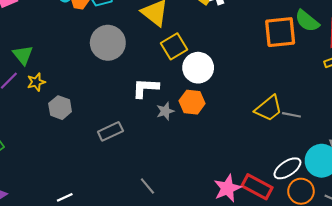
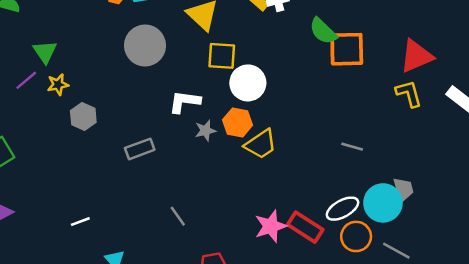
green semicircle: (307, 21) -> (323, 31), moved
yellow square: (174, 46) -> (222, 56), turned 30
yellow trapezoid: (269, 108) -> (261, 144), moved

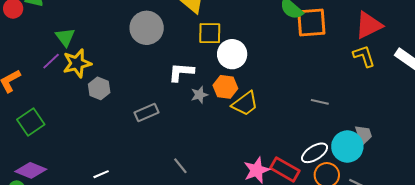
yellow star: (58, 85) -> (77, 63), size x1.6

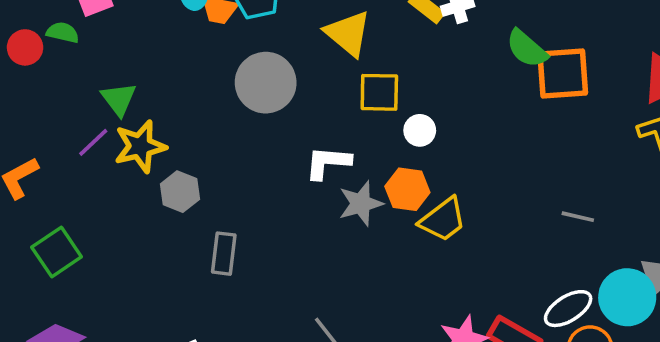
white circle: (232, 54) -> (420, 130), size x0.6
gray star: (199, 95) -> (361, 203), size x1.4
gray rectangle: (147, 113) -> (224, 254), moved, turned -60

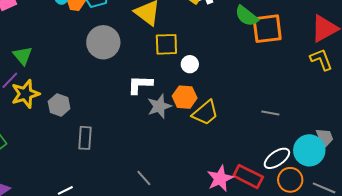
yellow star: (140, 146) -> (25, 94), moved
gray line: (578, 217) -> (270, 113), moved

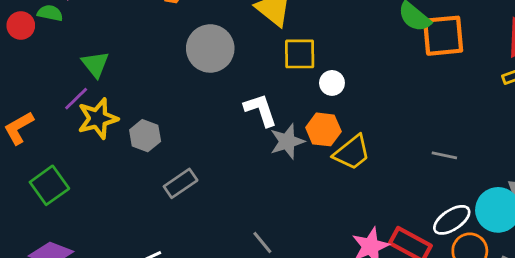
white L-shape: (140, 85) -> (261, 110), turned 68
gray rectangle: (85, 138) -> (181, 183), turned 50

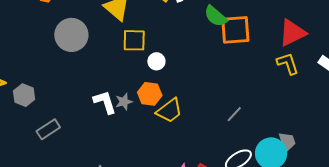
white L-shape: (261, 110) -> (105, 102), moved
gray star: (287, 141) -> (124, 102), size x0.7
gray line: (444, 155) -> (234, 114), turned -60

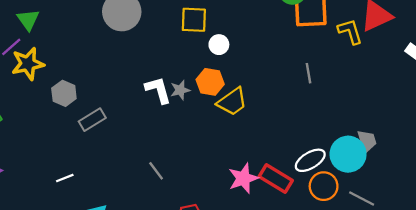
yellow L-shape: (288, 64) -> (350, 32), moved
gray hexagon: (24, 95) -> (64, 93), moved
gray line: (234, 114) -> (308, 73), moved, turned -54

